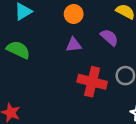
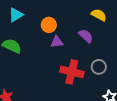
orange circle: (74, 14) -> (49, 25), moved

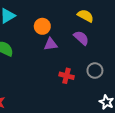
yellow semicircle: (99, 15) -> (85, 16), moved
red cross: (72, 72) -> (67, 76), size x0.6

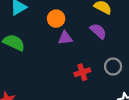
red cross: (67, 76) -> (82, 72), turned -32

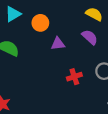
orange circle: (56, 19) -> (40, 23), moved

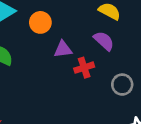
red cross: (74, 77) -> (84, 68), moved

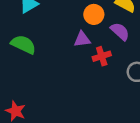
orange circle: (40, 22) -> (94, 14), moved

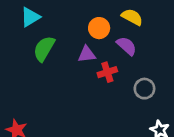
green semicircle: (23, 44) -> (44, 49), moved, turned -85

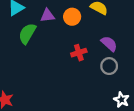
purple semicircle: (127, 46) -> (109, 44), moved
purple triangle: (87, 54) -> (47, 16), moved

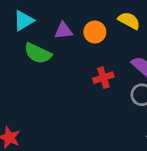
green semicircle: (27, 34) -> (38, 53), turned -95

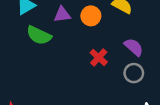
red cross: (103, 78) -> (99, 57), turned -30

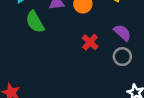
green semicircle: (39, 35) -> (35, 22), turned 35

